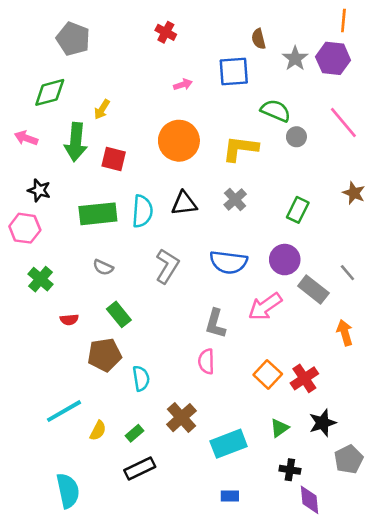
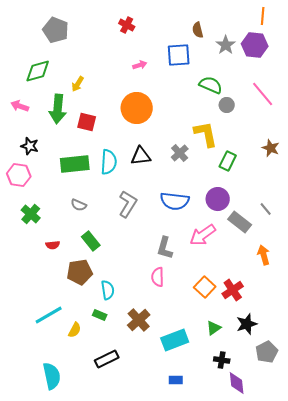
yellow L-shape: (240, 149) -> (206, 134), moved, turned 72
green rectangle: (135, 433) -> (100, 315), moved, turned 64

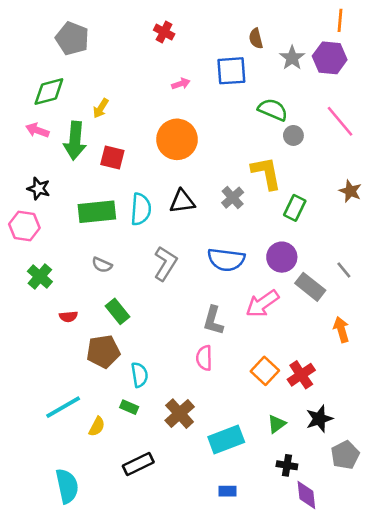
pink arrow: (20, 106) -> (37, 130), moved

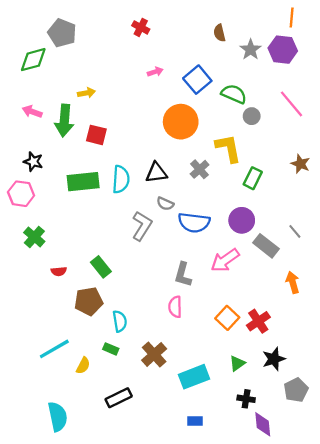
blue square: (231, 71) -> (197, 80), moved, turned -36
green diamond: (49, 91) -> (33, 60), moved
yellow arrow: (101, 108) -> (86, 93), turned -133
orange circle: (177, 139) -> (181, 122), moved
gray semicircle: (102, 265) -> (165, 204), moved

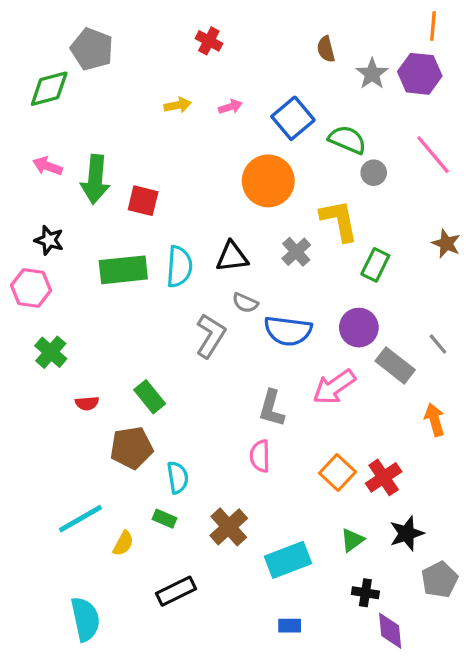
yellow arrow: (86, 93) -> (178, 105), moved

